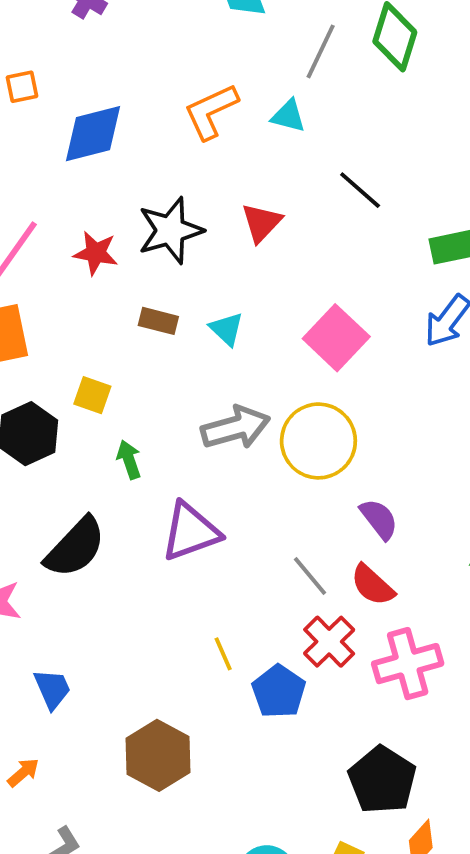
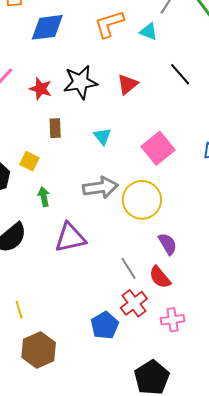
brown rectangle: (158, 321) -> (55, 128), moved, turned 66
yellow line: (223, 654) -> (19, 310), moved
pink cross: (408, 664) -> (173, 320), size x0.7

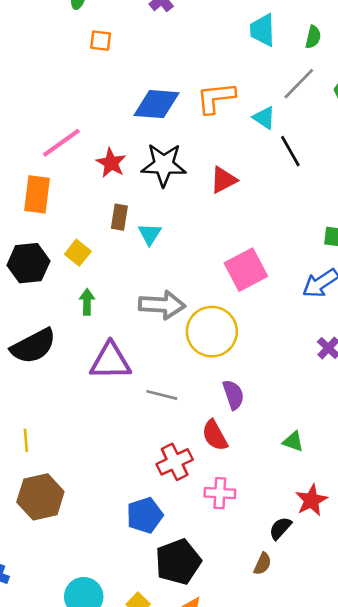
blue diamond: (47, 27) -> (156, 104), moved
black line: (180, 74) -> (290, 151), moved
cyan triangle: (102, 136) -> (150, 234), moved
gray line: (129, 268) -> (162, 395), moved, turned -55
blue pentagon: (105, 325) -> (145, 515), moved

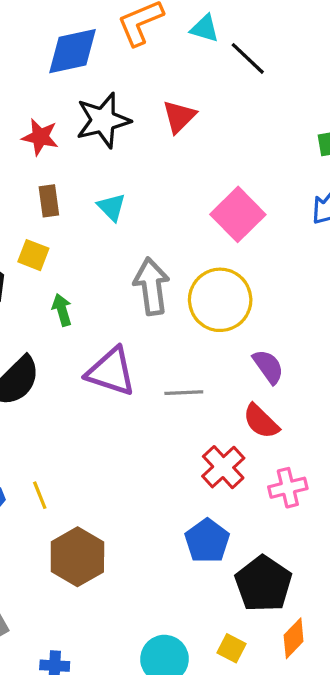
brown rectangle: (119, 217) -> (49, 201), moved
gray arrow: (162, 305) -> (152, 286), turned -84
purple triangle: (110, 361) -> (111, 372), turned 36

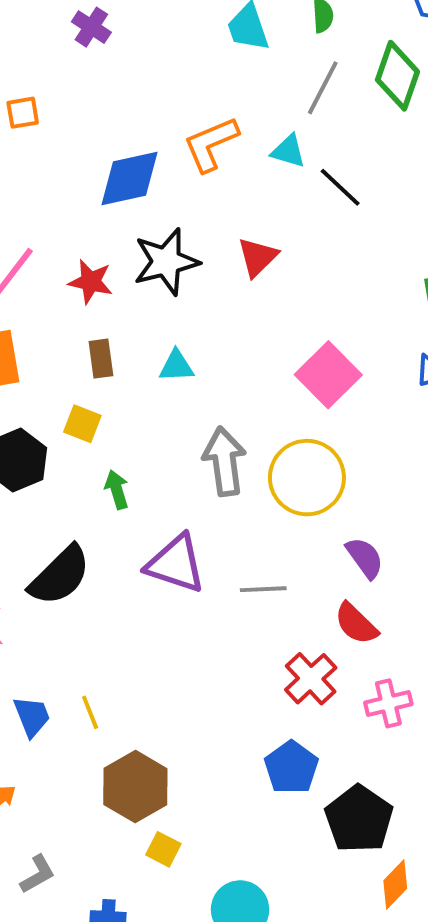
cyan triangle: (112, 207) -> (176, 366), turned -48
yellow square: (231, 648) -> (163, 849), moved

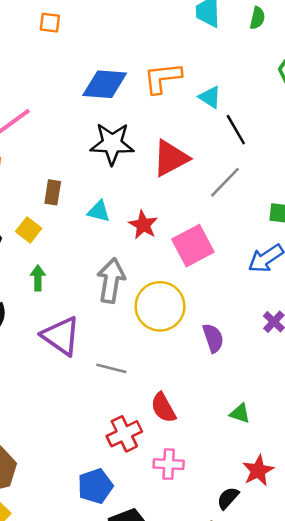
gray line: (323, 88) -> (225, 182), moved
red triangle: (258, 257) -> (171, 158), size x1.4
red star: (91, 282) -> (143, 225), moved
purple semicircle: (365, 558) -> (213, 338), moved

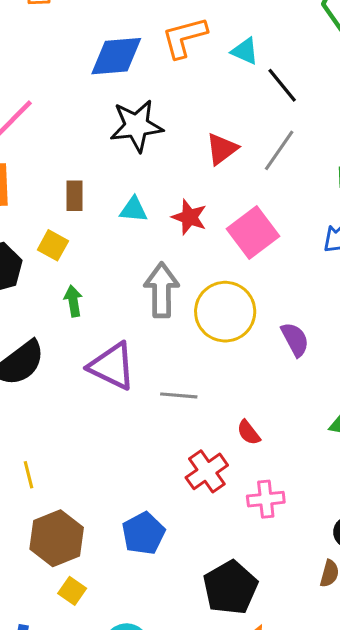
red triangle: (171, 158) -> (222, 149), moved, size x0.7
red semicircle: (163, 408) -> (249, 433), size x0.7
blue pentagon: (95, 486) -> (143, 533), moved

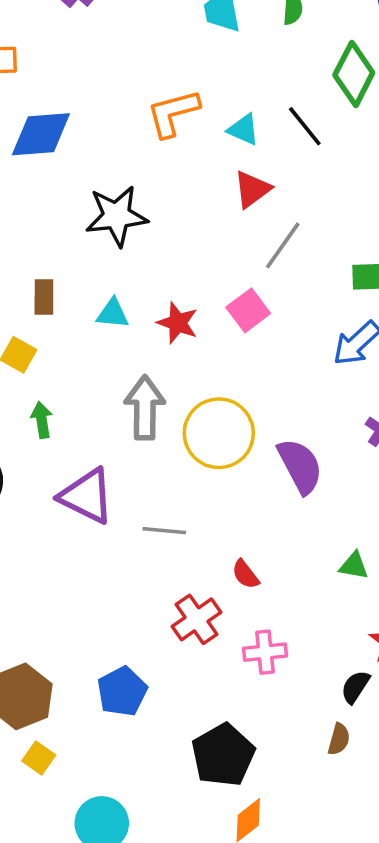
blue diamond: (116, 56) -> (41, 134), moved
black line: (282, 85) -> (305, 126), moved
red triangle: (222, 149) -> (252, 189), moved
pink square: (253, 233) -> (248, 310), moved, size x0.7
purple semicircle: (295, 339) -> (300, 466), size x1.4

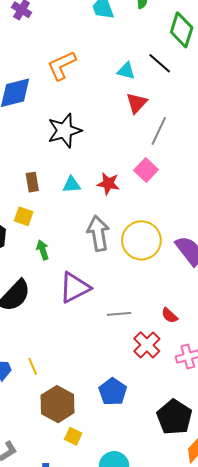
orange L-shape: (173, 113) -> (62, 65), moved
purple triangle: (87, 496) -> (75, 288), turned -44
gray line: (164, 531) -> (119, 314), moved

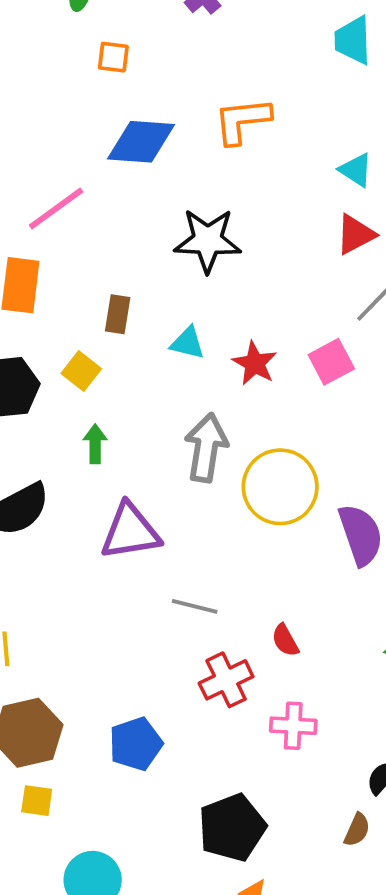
yellow square: (73, 436) -> (37, 801), turned -36

